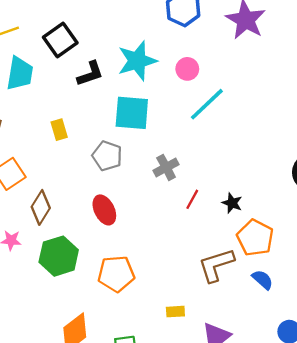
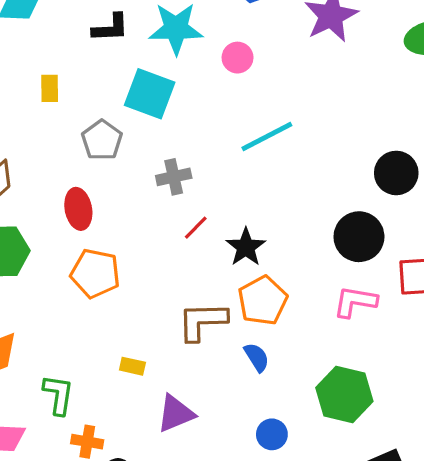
cyan line: (207, 104) -> (267, 137), moved
black star: (232, 203) -> (246, 247), size x1.4
orange pentagon: (116, 274) -> (95, 273), moved

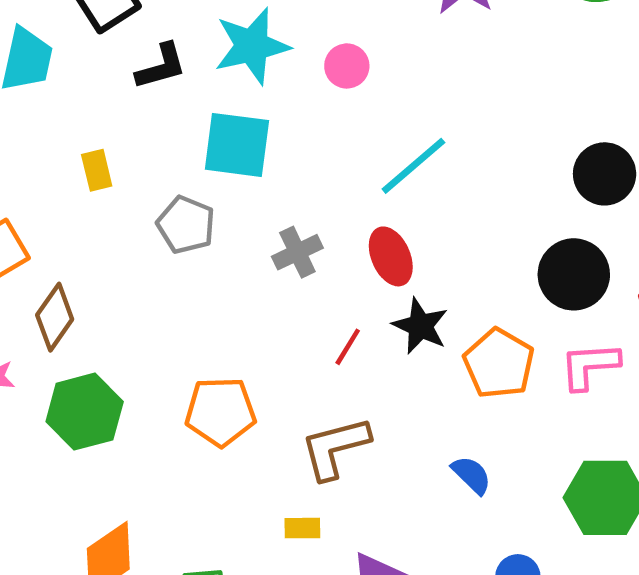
red ellipse: (78, 209) -> (391, 256), moved
red line: (196, 228) -> (348, 347), moved
orange pentagon: (263, 301) -> (499, 363), moved
brown L-shape: (202, 321) -> (335, 448), moved

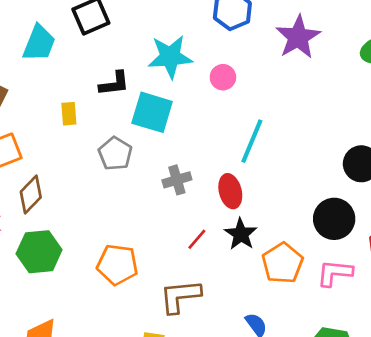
black L-shape: (161, 66) -> (114, 84), moved
cyan line: (413, 166) -> (252, 141), turned -36

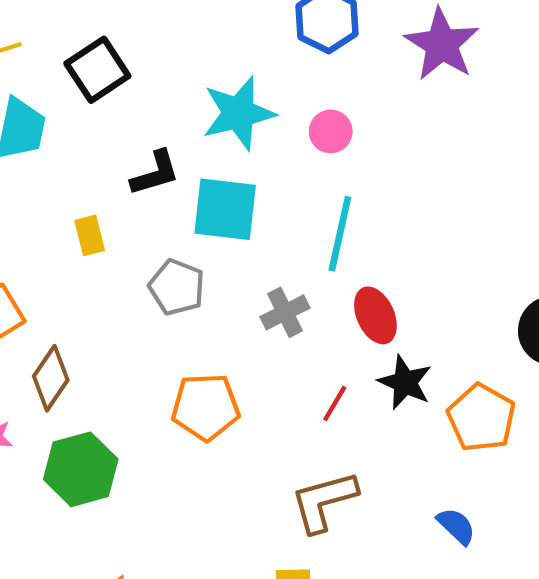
cyan line: (252, 141) -> (340, 234), moved
orange pentagon: (117, 265) -> (206, 407), moved

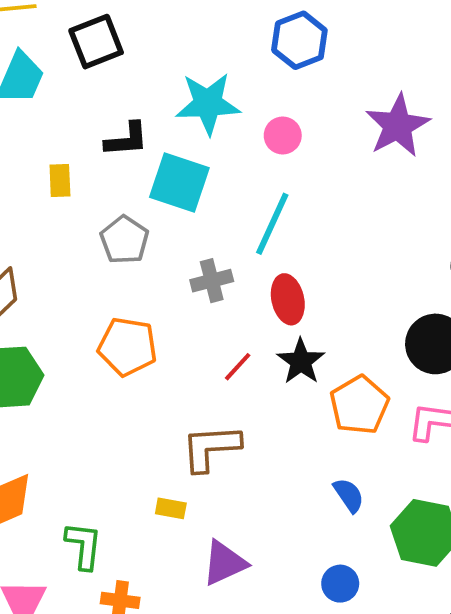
purple star: (442, 44) -> (398, 126), moved
blue semicircle: (456, 526) -> (349, 495), moved

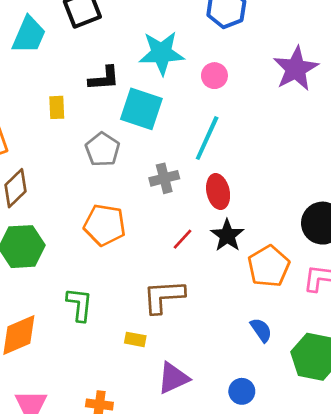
green L-shape: (84, 546) -> (80, 305), moved
blue circle: (340, 584) -> (242, 391), moved

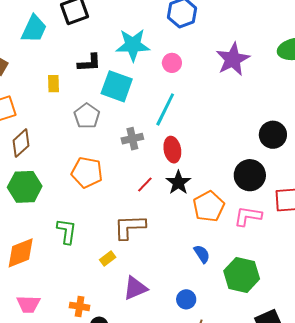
yellow rectangle: (135, 339) -> (108, 259), turned -49

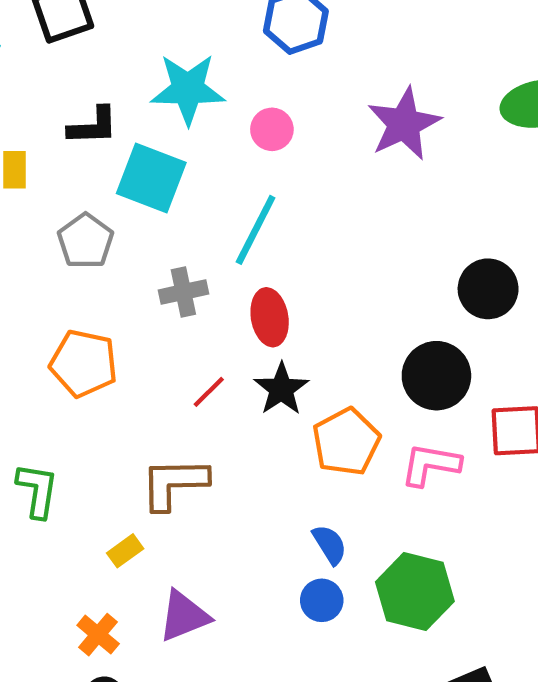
blue circle: (186, 299) -> (322, 600), moved
orange cross: (80, 306) -> (98, 635), moved, turned 30

